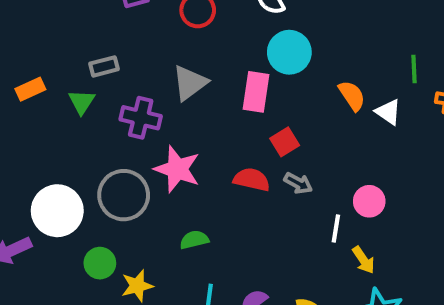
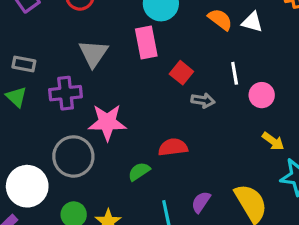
gray rectangle: (104, 66) -> (24, 64), turned 45
red semicircle: (252, 180) -> (173, 147), moved
white line: (336, 229) -> (235, 73), moved

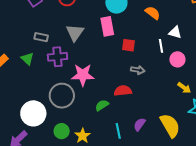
white triangle: (252, 22) -> (175, 32), moved
gray rectangle: (24, 64) -> (41, 37), moved
red square: (181, 73) -> (129, 45), turned -32
gray arrow: (203, 100) -> (138, 70), moved

